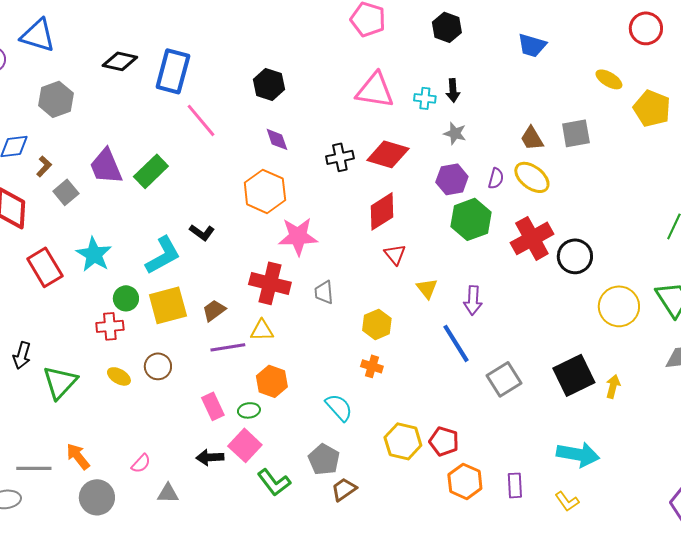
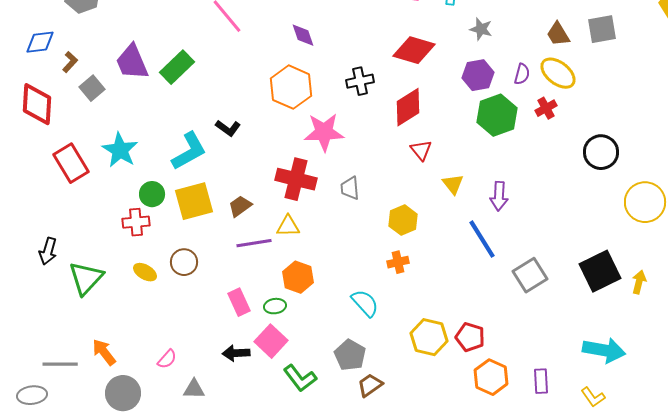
black cross: (340, 157) -> (360, 81), moved
red cross: (532, 238) -> (546, 108), moved, size x0.5
orange cross: (372, 366) -> (398, 262), turned -30

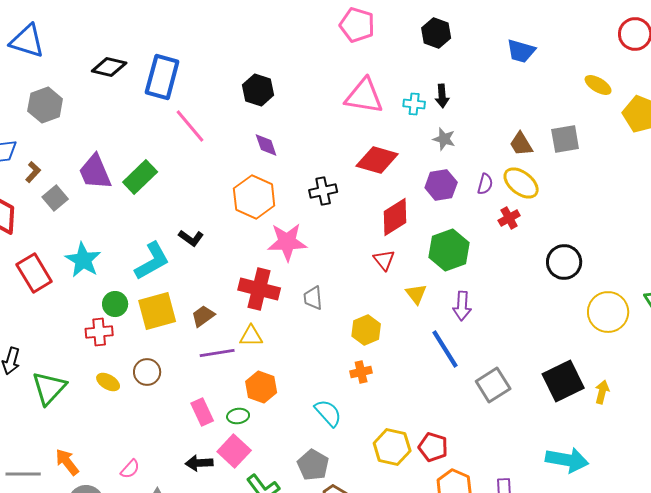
red diamond: (408, 107) -> (395, 217), moved
green hexagon: (497, 115) -> (449, 250), moved

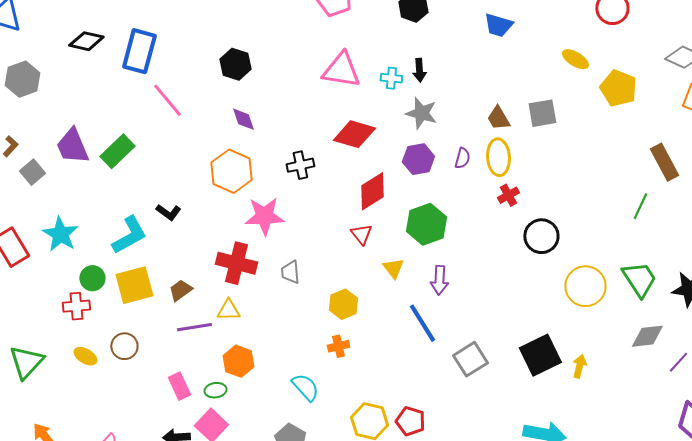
gray star: (444, 139) -> (421, 113), size x1.4
yellow ellipse: (521, 183) -> (498, 157), turned 48
red cross: (509, 218) -> (508, 195), moved

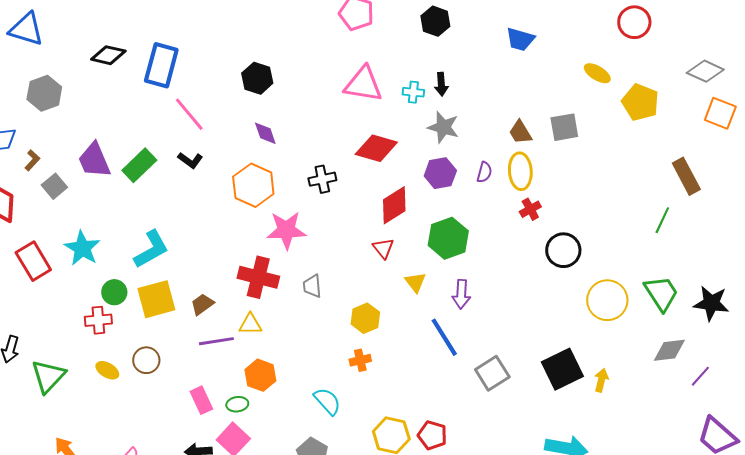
black L-shape: (168, 212) -> (190, 160), moved

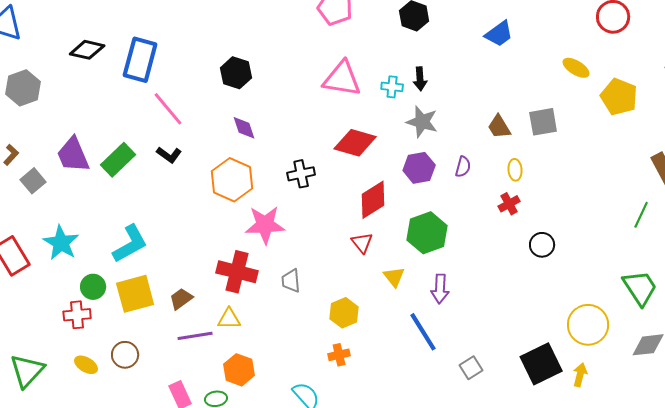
blue trapezoid: (520, 39) -> (499, 34), turned -52
yellow ellipse: (520, 171) -> (515, 170), moved, size x0.6
black circle: (563, 250) -> (542, 245), size x0.7
yellow circle: (607, 300) -> (588, 325), moved
gray square: (492, 373) -> (471, 368), size x0.7

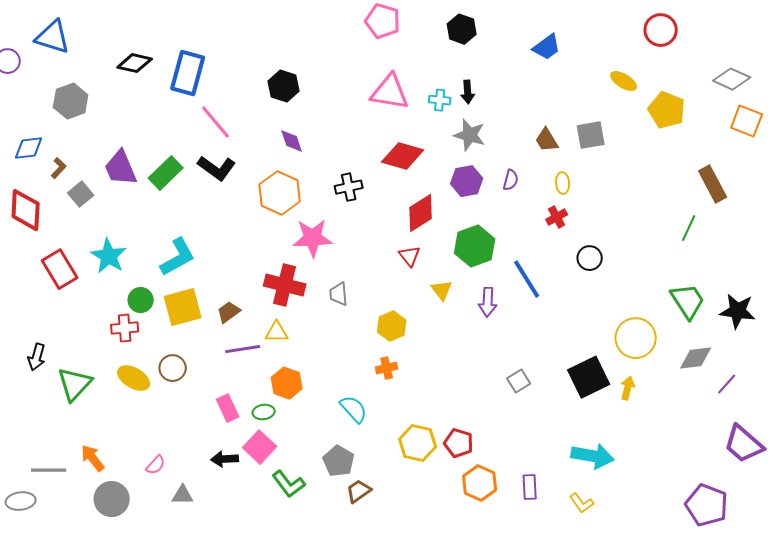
black L-shape: (169, 155) -> (217, 168), size x1.5
blue line: (423, 332) -> (527, 279), moved
yellow ellipse: (86, 365) -> (134, 378), size x1.4

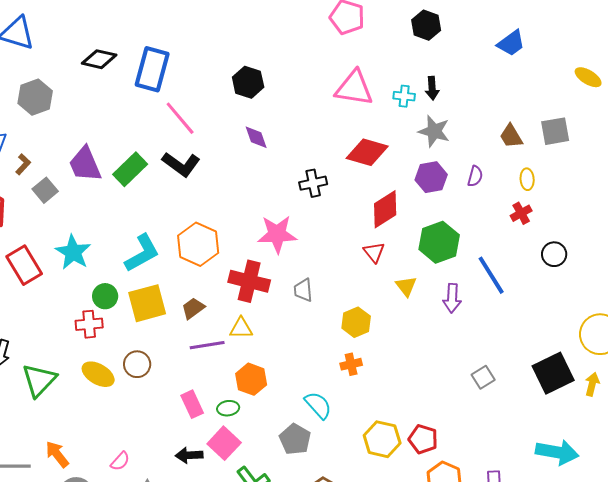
orange hexagon: (280, 193) -> (198, 244), moved
gray pentagon: (339, 461) -> (295, 439), moved

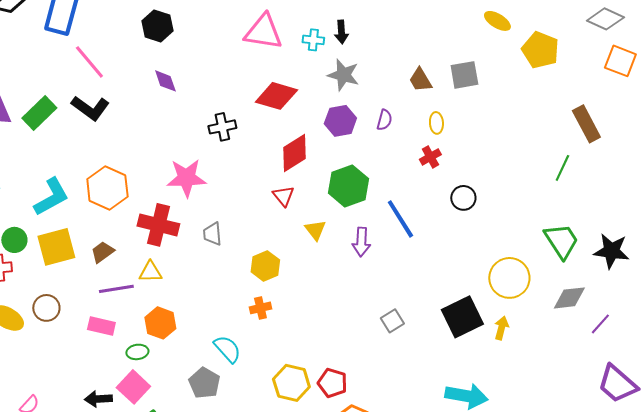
pink rectangle: (192, 404) -> (101, 326), moved, turned -52

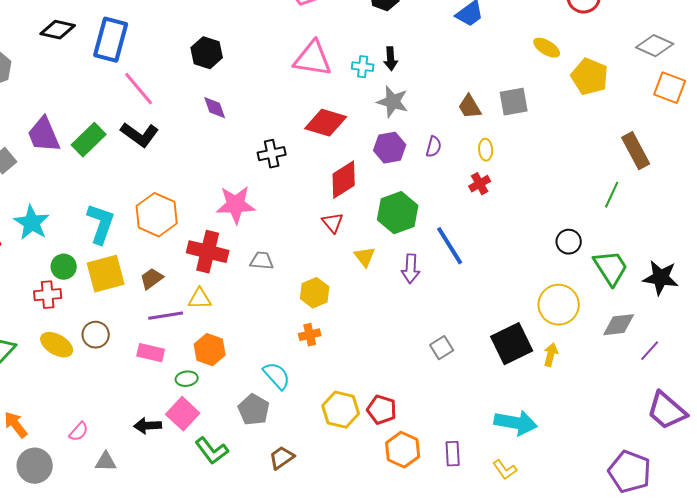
cyan L-shape: (51, 197) -> (101, 224), turned -42
black circle: (463, 198) -> (569, 242), moved
gray trapezoid: (212, 234) -> (262, 261), turned 100

